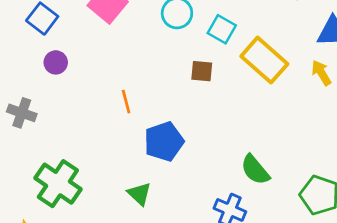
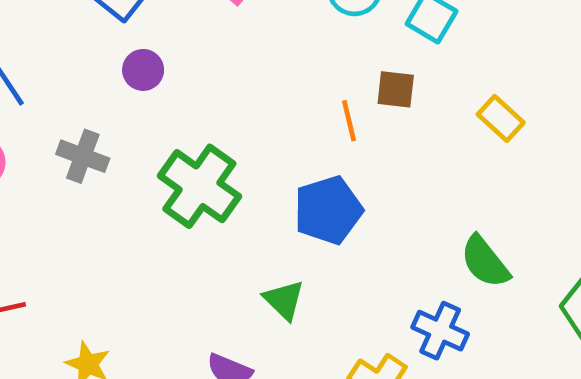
yellow rectangle: (264, 60) -> (501, 118), moved, size x0.6
orange line: (126, 102) -> (349, 121), moved
green cross: (58, 184) -> (199, 186), moved

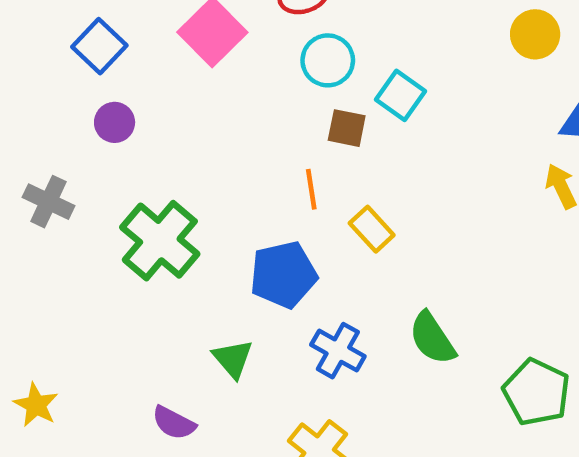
brown square: (396, 89) -> (347, 128), moved
yellow rectangle: (501, 118) -> (372, 229), moved
blue cross: (440, 331) -> (338, 351), moved

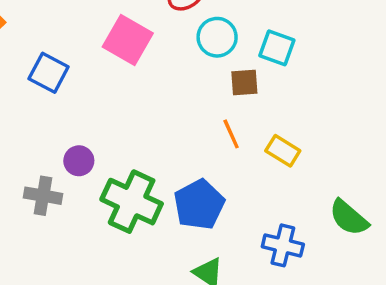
purple circle: (115, 122) -> (79, 161), moved
blue pentagon: (283, 275) -> (199, 205), moved

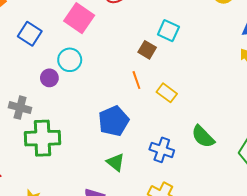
cyan circle: (217, 37) -> (70, 60), moved
brown square: (244, 82) -> (147, 50), turned 30
purple circle: (79, 161) -> (49, 78), moved
green cross: (132, 202) -> (42, 138), moved, turned -32

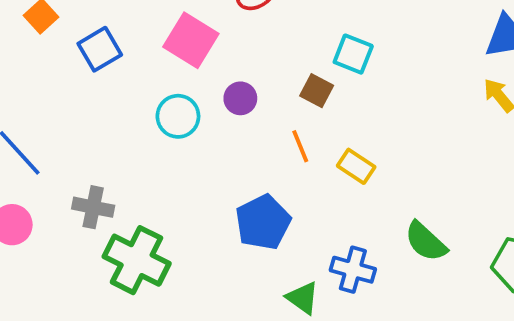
blue square: (30, 34) -> (100, 49), moved, turned 30
purple circle: (49, 78) -> (240, 98), moved
green cross: (42, 138) -> (137, 260), turned 32
green triangle: (116, 162) -> (303, 298), moved

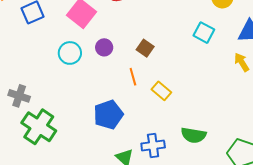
cyan square: (353, 54) -> (204, 33), moved
green semicircle: (426, 242) -> (194, 135), turned -40
blue cross: (353, 270) -> (153, 146), turned -30

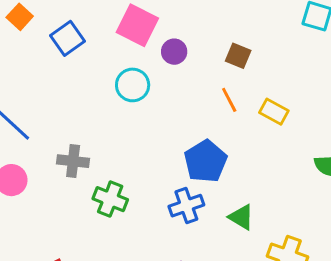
purple circle: (104, 47) -> (174, 52), moved
green cross: (39, 127) -> (110, 199), size x0.7
blue cross: (153, 146) -> (186, 206), moved

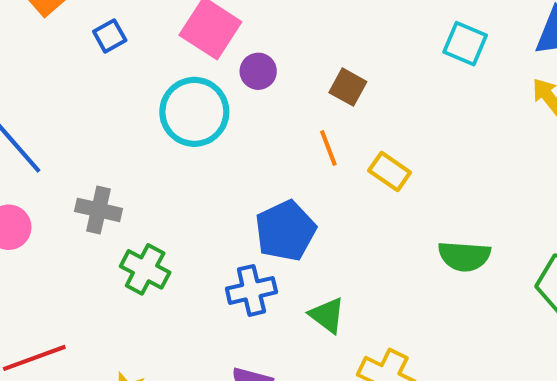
blue square: (67, 38) -> (110, 36), size x0.7
cyan circle: (133, 85) -> (194, 112), size x1.4

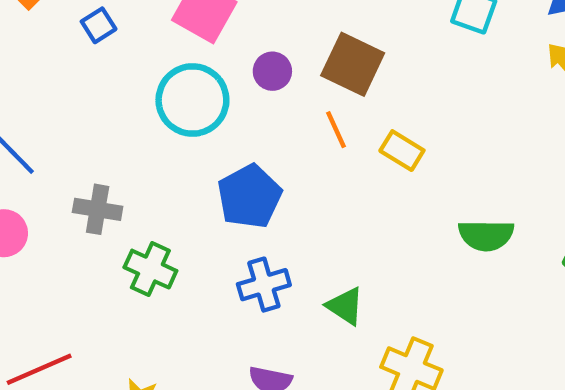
purple circle: (258, 71) -> (272, 71), moved
brown square: (348, 87) -> (353, 64), size x1.6
blue pentagon: (285, 231) -> (249, 196), moved

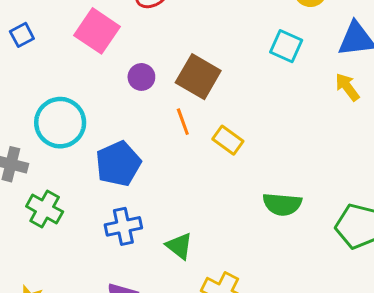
cyan circle: (192, 100) -> (60, 123), moved

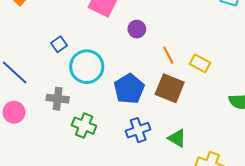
blue square: (22, 35) -> (59, 44), moved
brown square: (198, 77) -> (170, 88), moved

